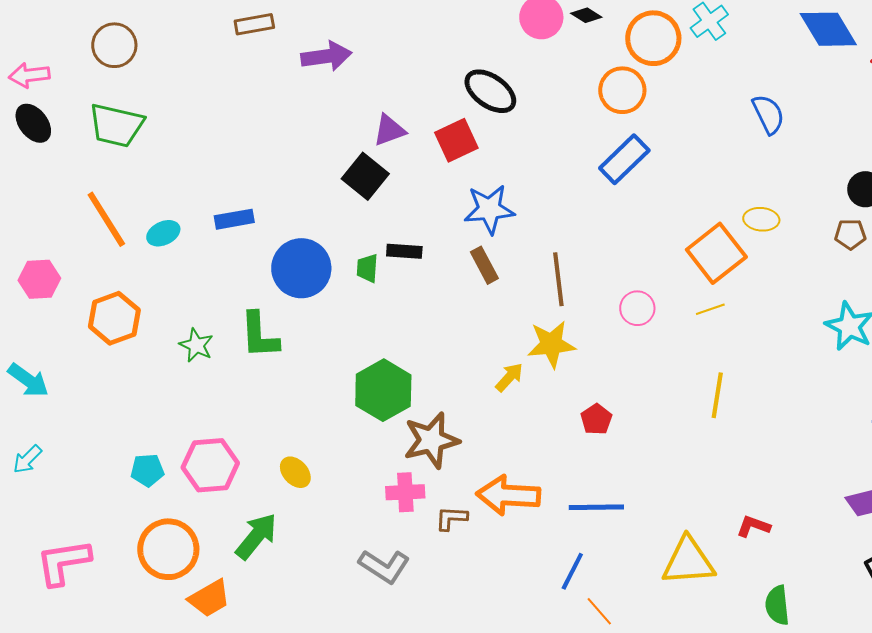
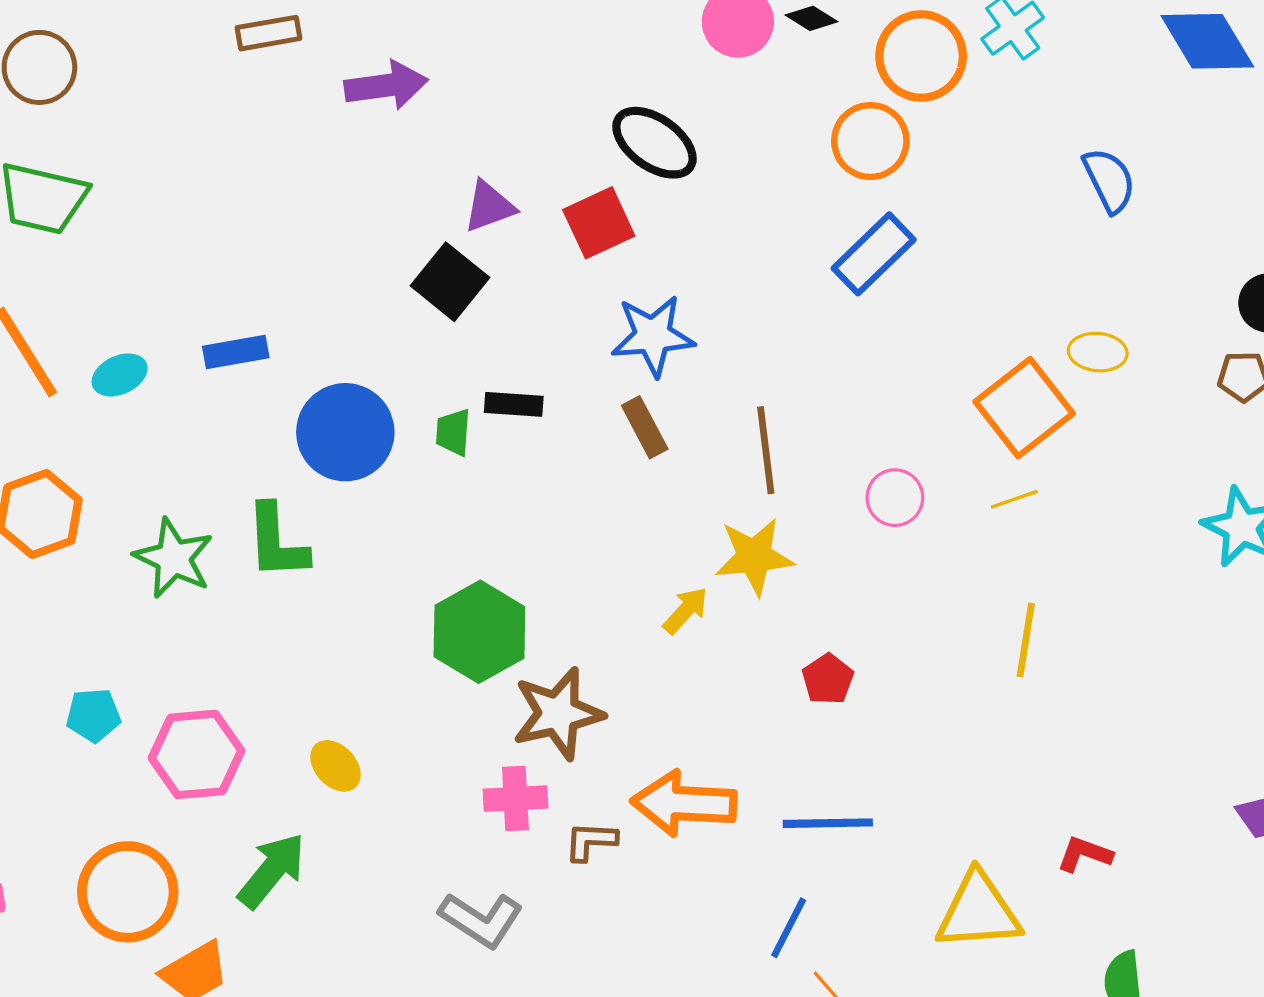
green star: (196, 345) -> (174, 558), size x1.4
cyan pentagon: (147, 470) -> (93, 715), moved

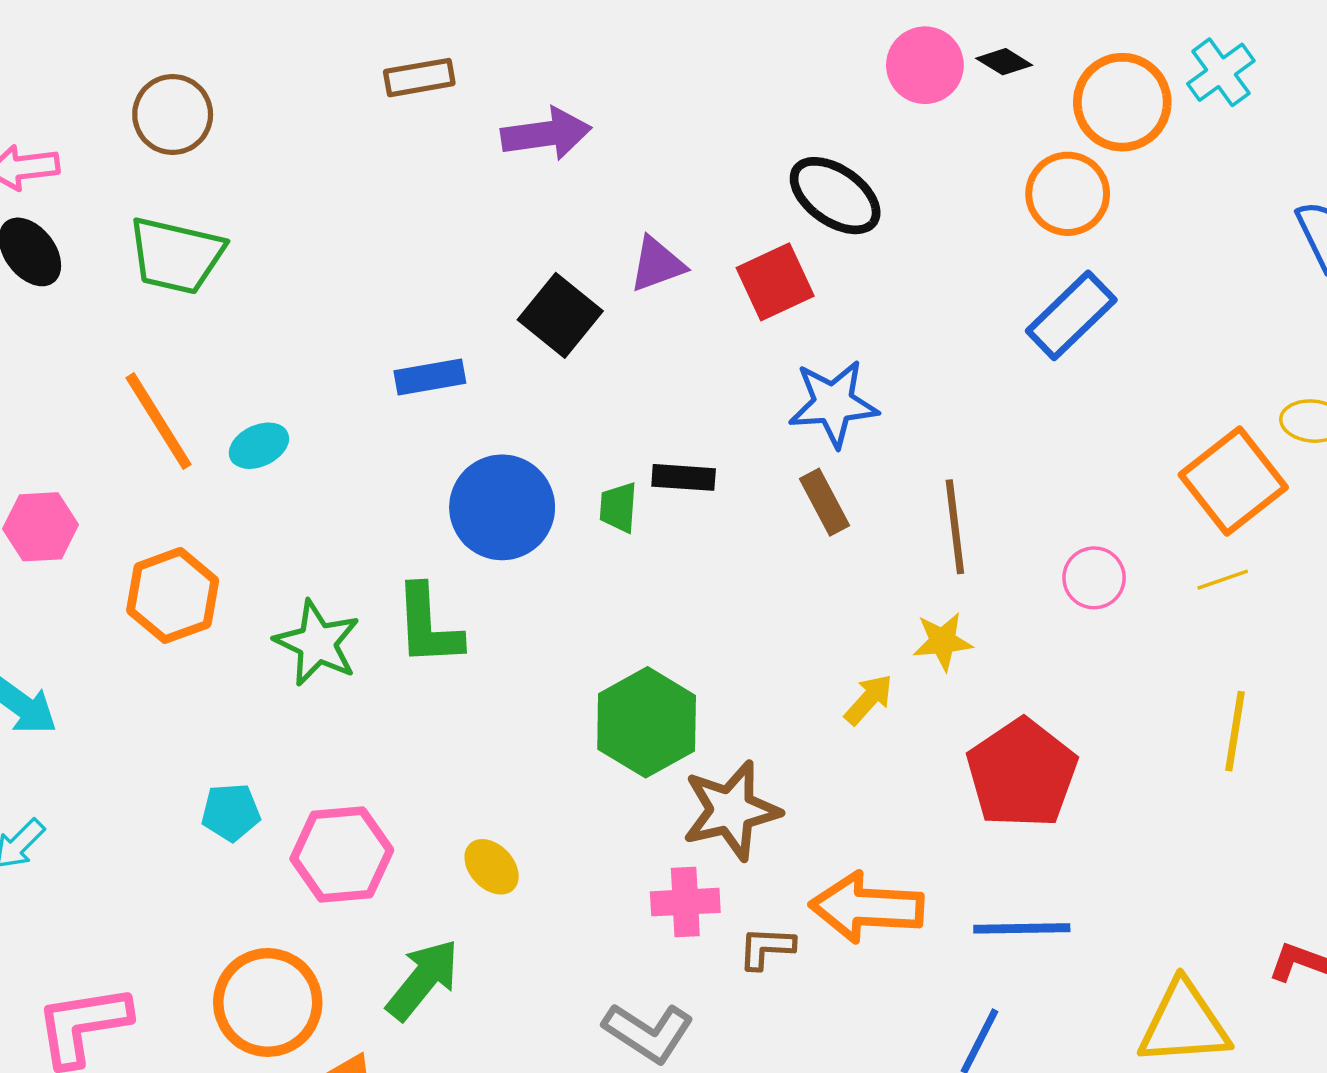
black square: (450, 282) -> (560, 315), moved
blue rectangle: (236, 352) -> (430, 377), moved
yellow star: (754, 557) -> (943, 641), size x0.7
red pentagon: (828, 679) -> (1022, 773), size x2.0

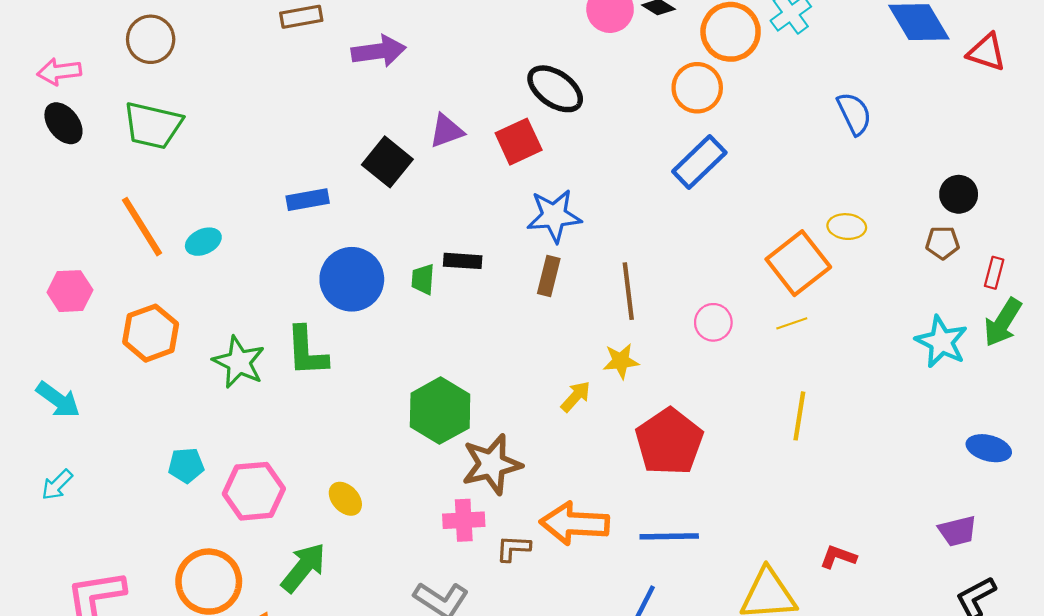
brown rectangle: (825, 502) -> (549, 276), turned 42

